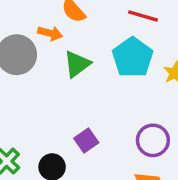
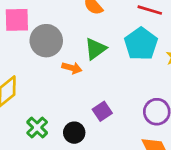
orange arrow: (50, 33) -> (72, 68), moved

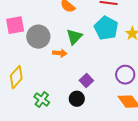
black circle: (74, 133) -> (77, 99), moved

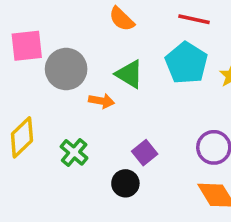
green triangle: (74, 37) -> (129, 74), turned -48
green cross: (42, 100) -> (74, 152), moved

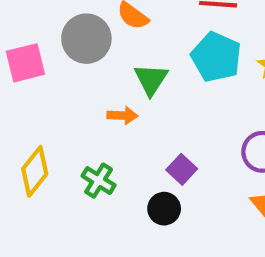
gray circle: (66, 69) -> (86, 39), moved
green triangle: (129, 74) -> (151, 79), turned 40

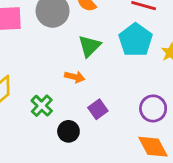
orange arrow: (122, 115) -> (75, 77), moved
black circle: (164, 209) -> (68, 131), moved

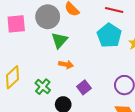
green triangle: (90, 46) -> (59, 40), moved

